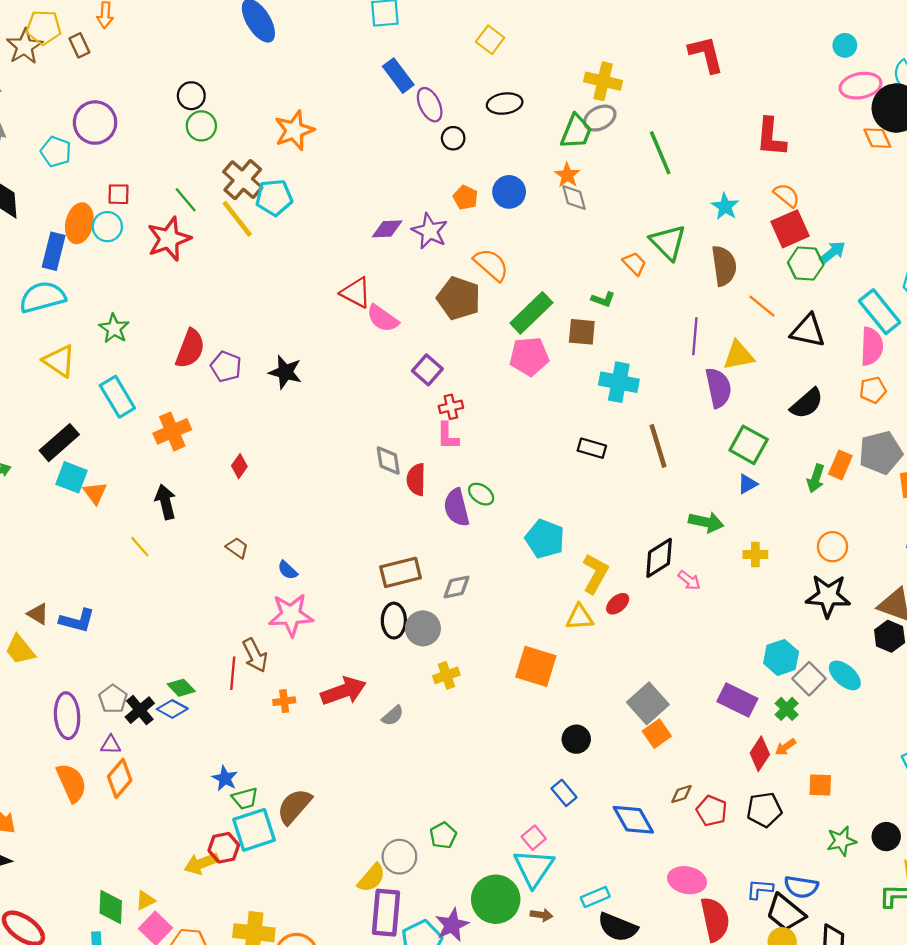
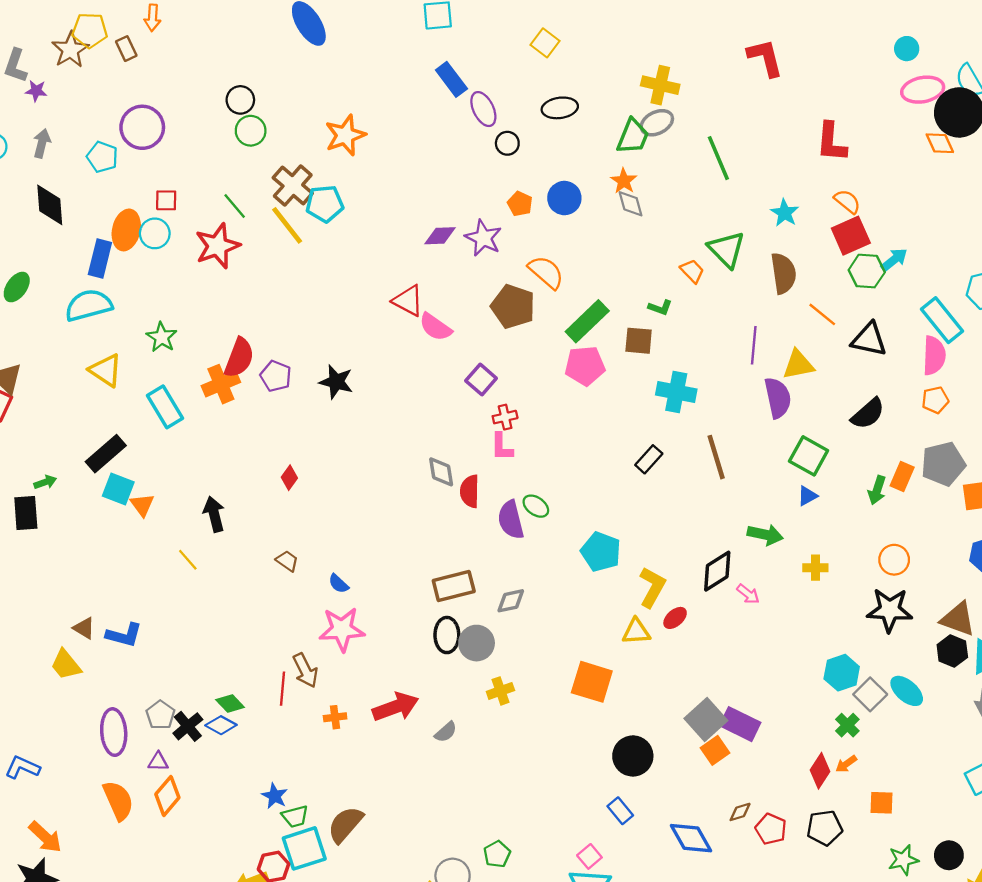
orange cross: (172, 431) -> (221, 384), moved
black rectangle: (592, 448) -> (649, 459), turned -64
purple rectangle: (737, 700) -> (740, 724), moved
black circle: (576, 739) -> (633, 756), size x1.4

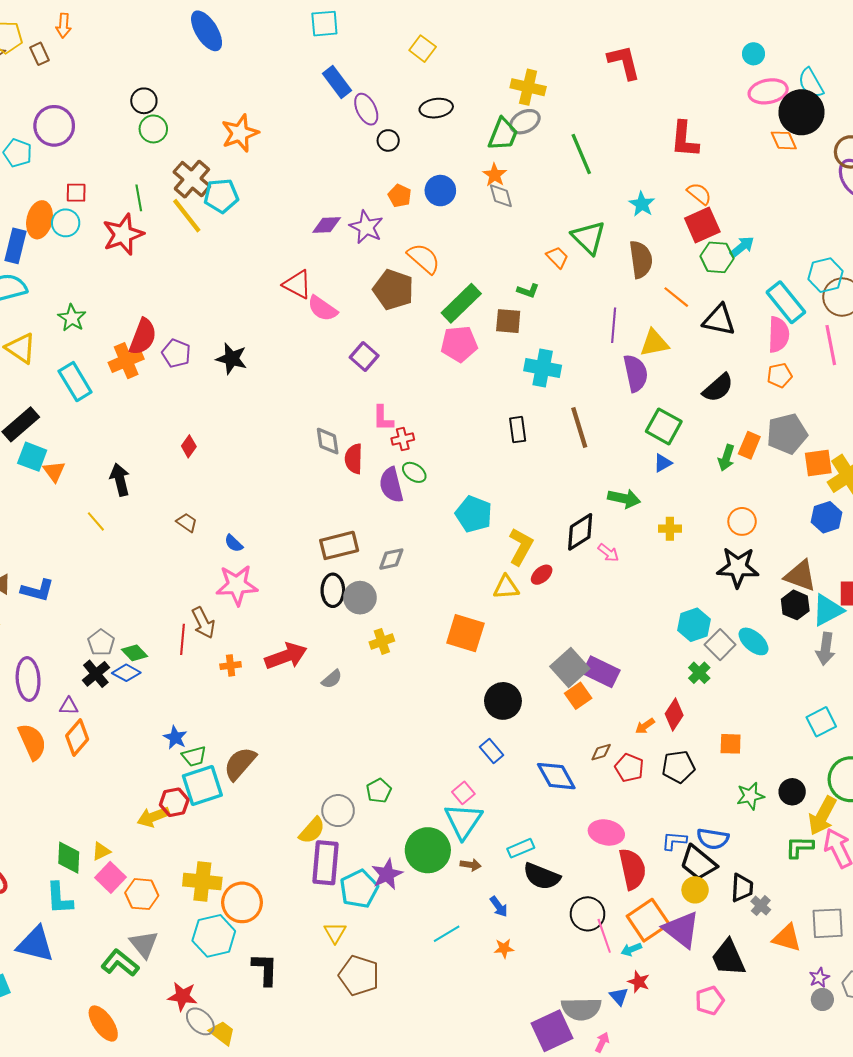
green line: (235, 206) -> (139, 198), turned 30
red cross: (505, 417) -> (403, 439), moved
black rectangle: (649, 459) -> (518, 430), turned -50
gray pentagon: (160, 715) -> (101, 643), moved
orange arrow: (846, 764) -> (645, 726), moved

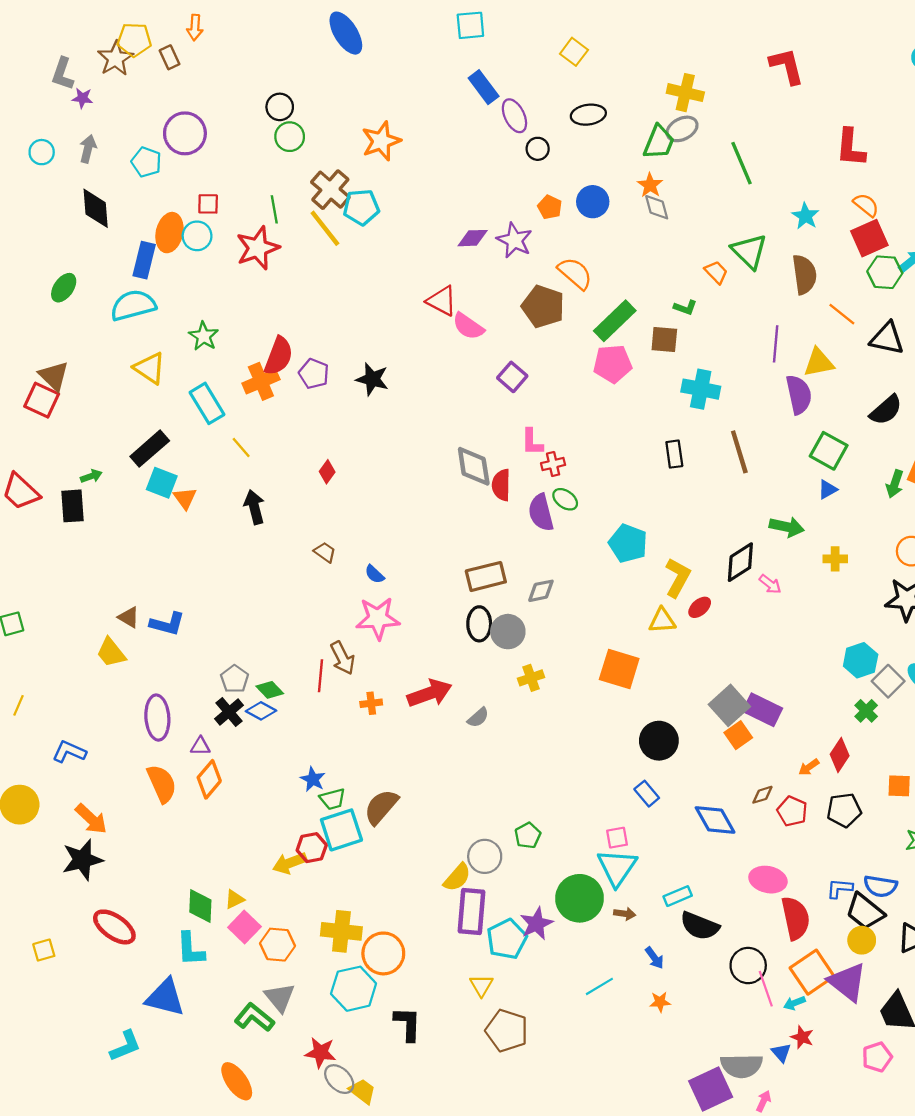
gray diamond: (328, 441) -> (474, 466), size x1.4
yellow line: (96, 521) -> (241, 447), moved
pink square: (463, 793) -> (617, 838), turned 30

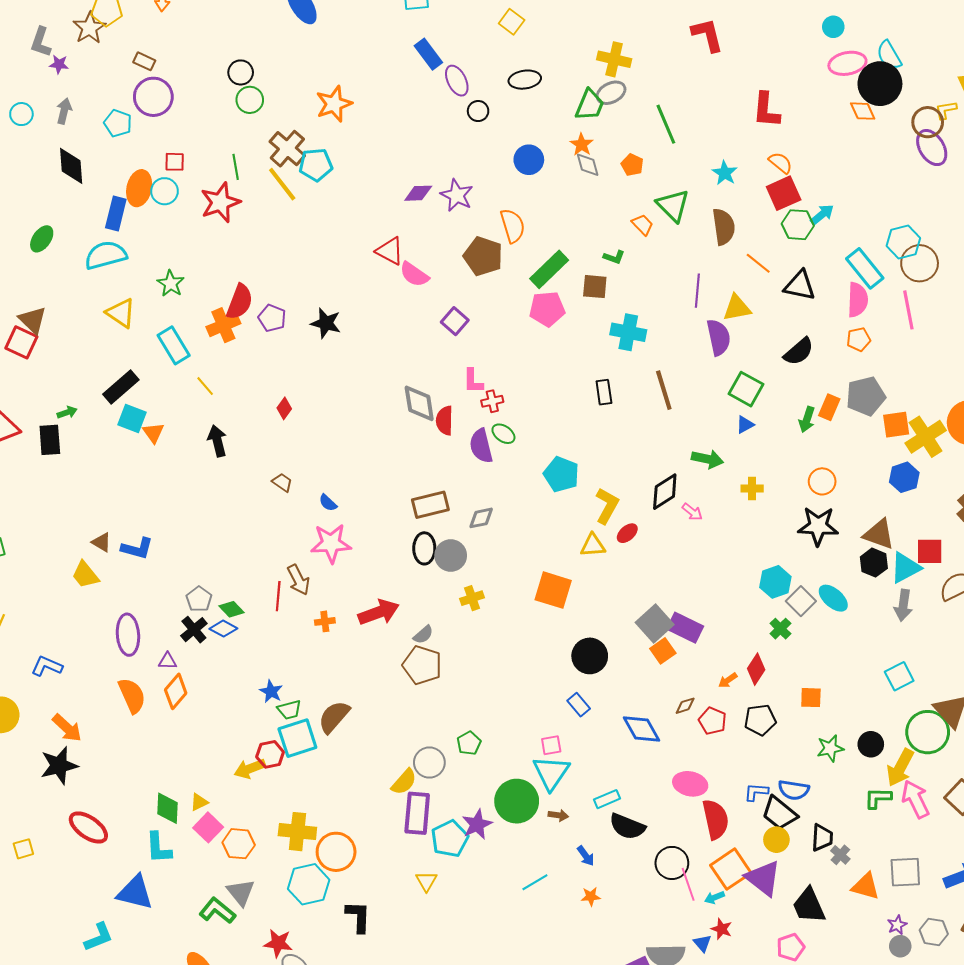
brown rectangle: (169, 57) -> (144, 61), moved, turned -40
orange pentagon: (550, 207) -> (632, 165), moved
orange semicircle: (575, 273) -> (513, 226), turned 32
brown pentagon: (507, 1031) -> (422, 665), moved

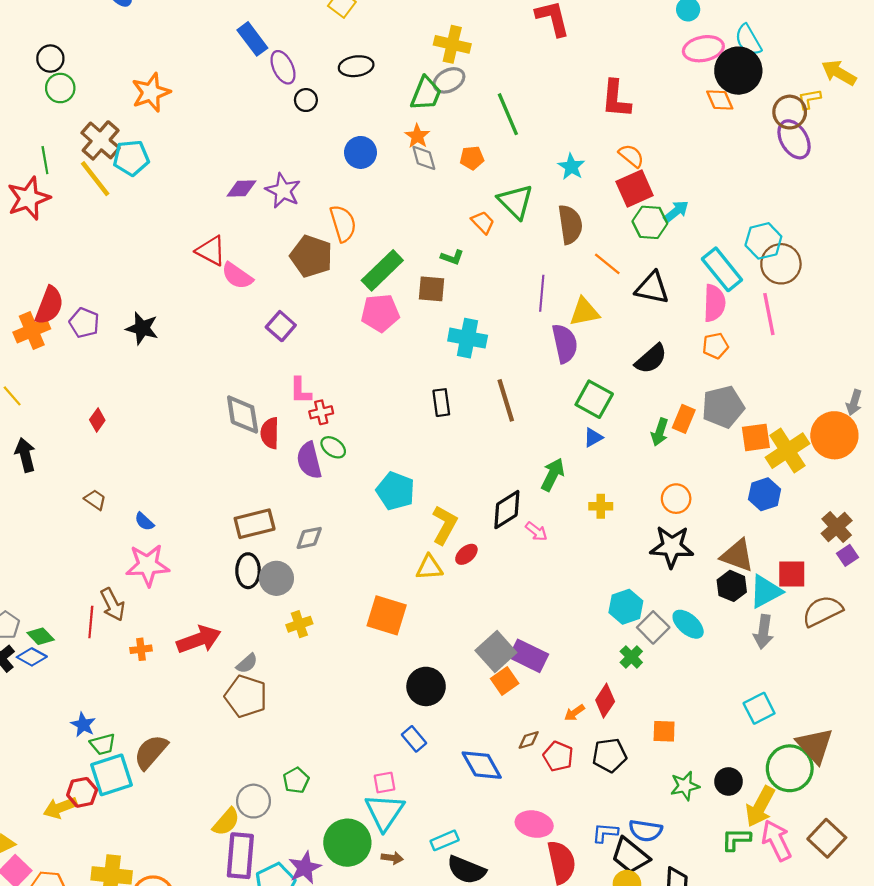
orange pentagon: (632, 165) -> (472, 158), turned -30
green arrow: (707, 459) -> (553, 475), turned -76

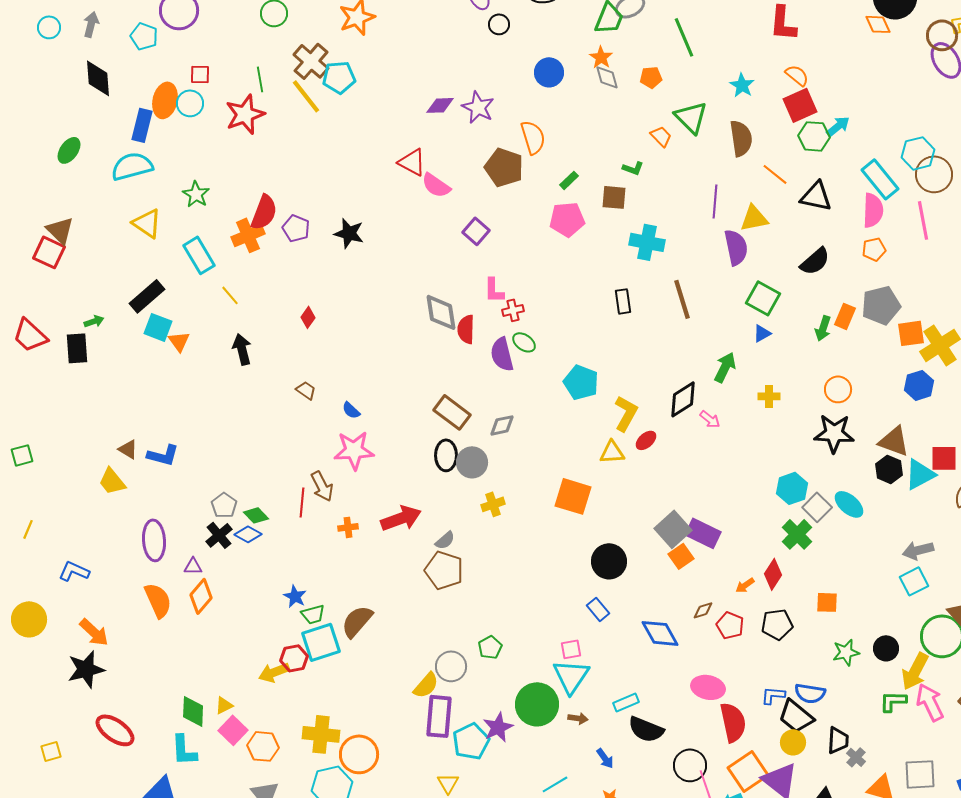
green rectangle: (382, 270) -> (569, 180), size x0.5
brown rectangle: (255, 524) -> (452, 412), turned 51
gray arrow: (763, 632) -> (918, 550), moved, turned 68
green cross: (631, 657) -> (797, 534), size x1.4

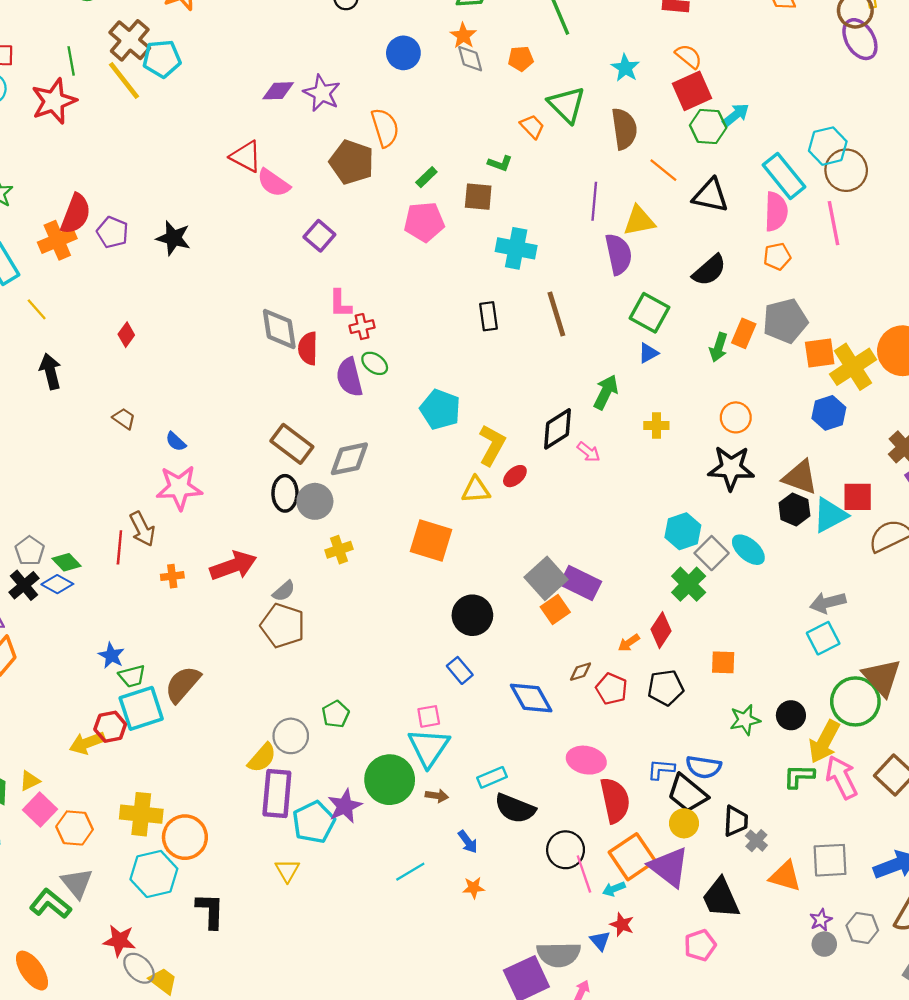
gray diamond: (502, 425) -> (349, 459), size x1.4

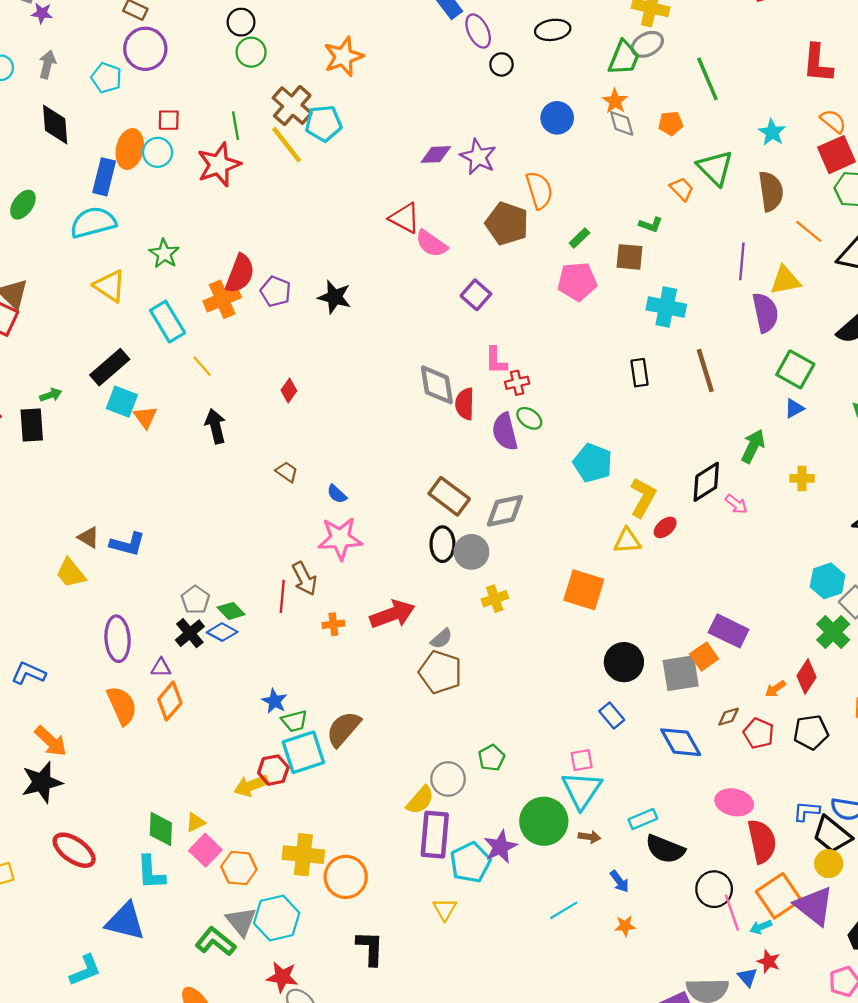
gray square: (546, 578) -> (681, 673), moved, turned 33
cyan hexagon: (154, 874) -> (277, 918), moved

